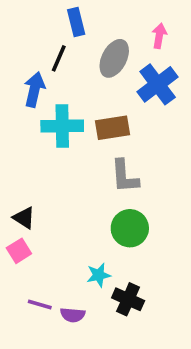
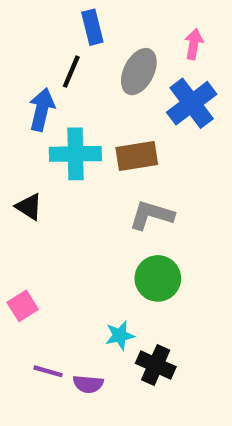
gray L-shape: (125, 176) -> (151, 215), turned 111
black triangle: (24, 218) -> (29, 207), moved

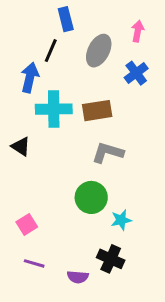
blue cross: (192, 103) -> (136, 73), size x0.7
green circle: (158, 278) -> (91, 197), moved
pink square: (23, 306) -> (27, 224), moved
cyan star: (120, 335) -> (121, 220), moved
purple semicircle: (88, 384) -> (78, 277), moved

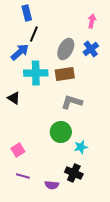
blue rectangle: (66, 19) -> (27, 13), moved
gray ellipse: (99, 51) -> (66, 49), moved
blue arrow: (30, 78) -> (20, 52), turned 36

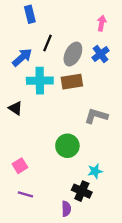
black line: (34, 34) -> (48, 43), moved
gray L-shape: (72, 102) -> (96, 116), moved
cyan star: (81, 147) -> (95, 171), moved
purple semicircle: (52, 185) -> (66, 209), moved, turned -96

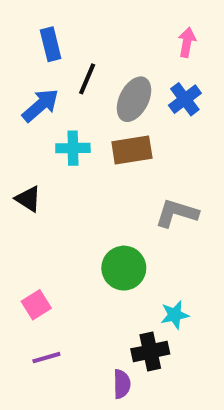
blue rectangle: (30, 14) -> (51, 44), moved
cyan cross: (40, 81) -> (73, 148), size x0.7
black cross: (82, 191) -> (150, 351), turned -36
purple line: (25, 194) -> (46, 358), turned -32

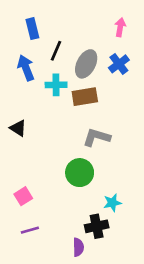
blue arrow: (40, 105) -> (26, 68), turned -70
cyan cross: (73, 148) -> (56, 85), moved
gray L-shape: (177, 213) -> (97, 137), moved

